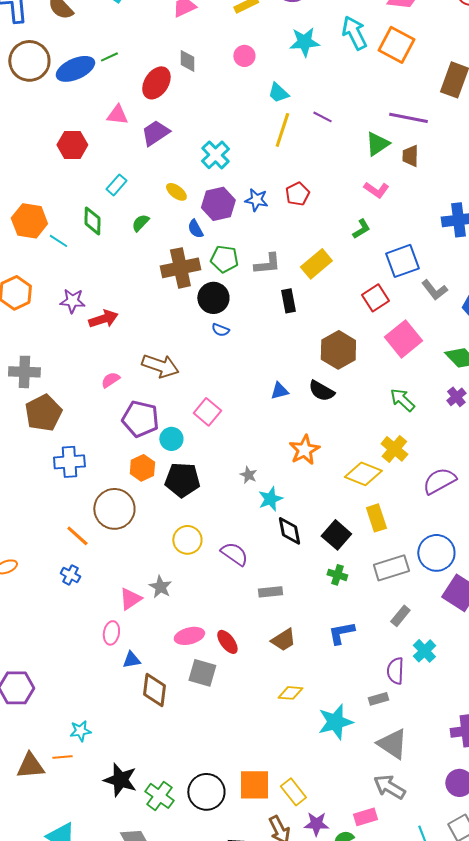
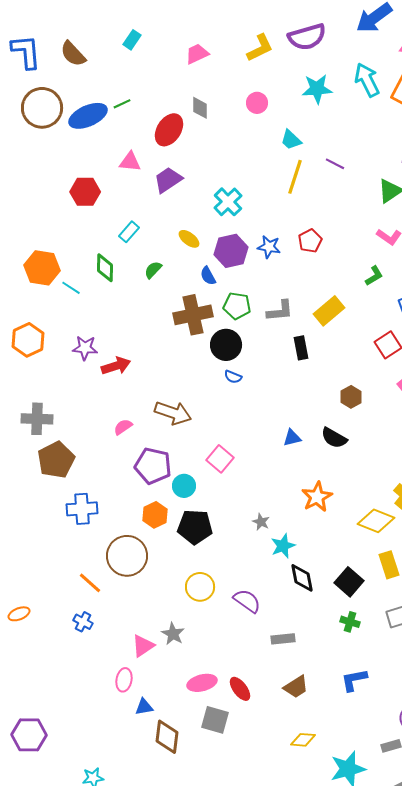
brown hexagon: (338, 350) -> (351, 397), size x0.6

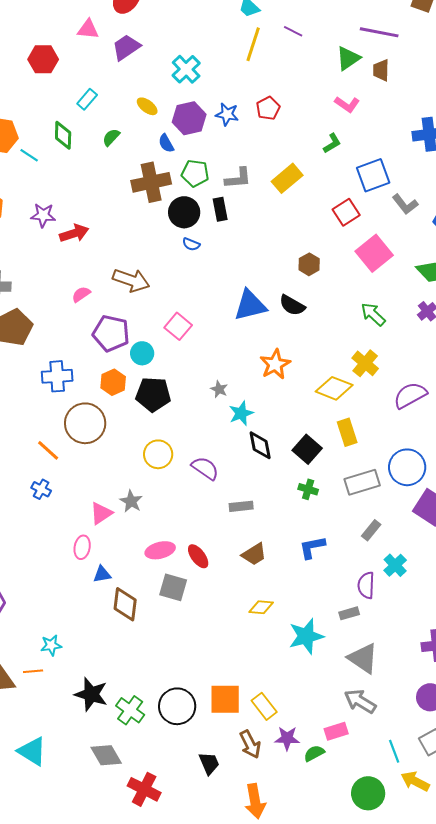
black rectangle: (301, 348) -> (220, 209), moved
blue triangle: (292, 438) -> (250, 305), size x1.8
blue cross: (82, 509) -> (57, 376), moved

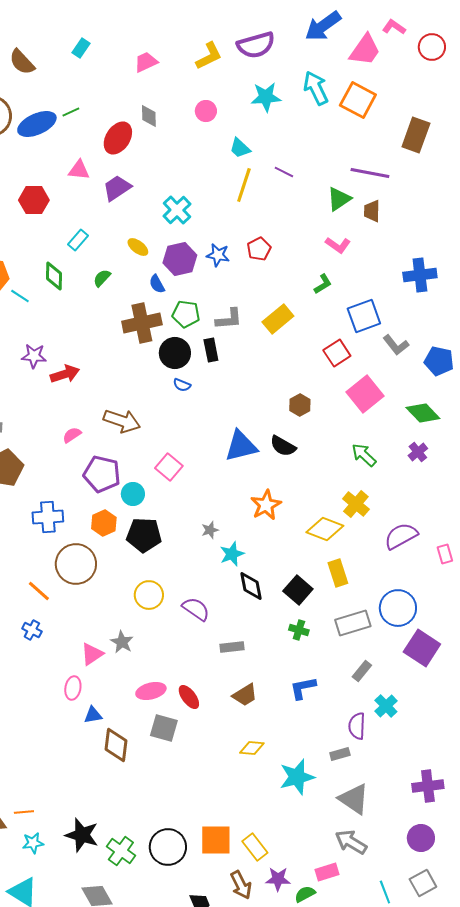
gray star: (219, 389) -> (210, 530), turned 30
cyan star: (51, 645) -> (33, 843), moved

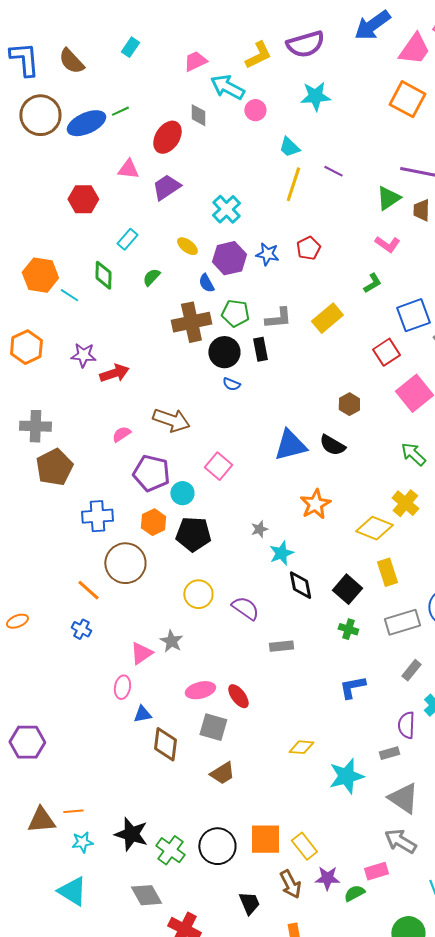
cyan arrow: (316, 88) -> (227, 87), moved, turned -36
brown trapezoid: (245, 695) -> (222, 773), moved

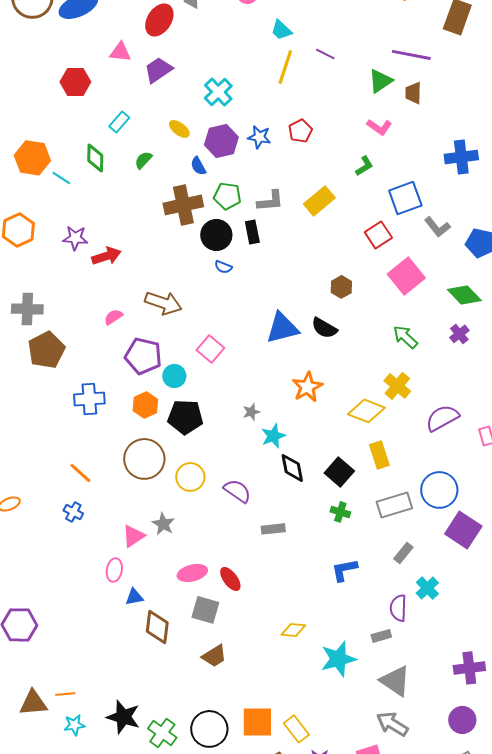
brown circle: (125, 563) -> (144, 459), moved

